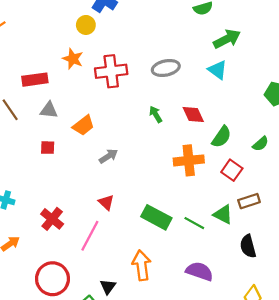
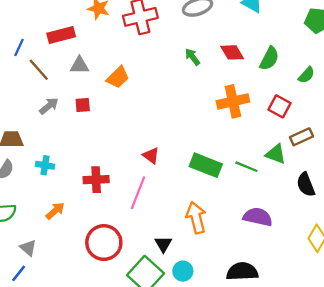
green semicircle: (222, 137) -> (269, 59), moved
gray arrow: (108, 156) -> (49, 106), moved
red cross: (52, 219) -> (96, 180), turned -35

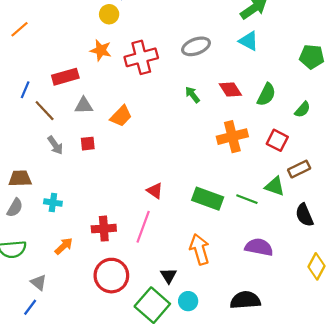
gray arrow: (49, 106) -> (55, 145), turned 96
red cross: (96, 180) -> (104, 229), moved

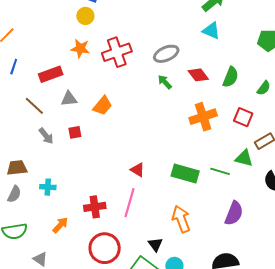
gray ellipse: (196, 46) -> (166, 54), moved
blue line: (25, 90) -> (14, 67), moved
purple semicircle: (259, 247) -> (234, 213), turned 105

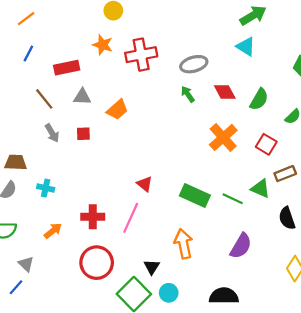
orange cross: (203, 117) -> (223, 137), turned -32

